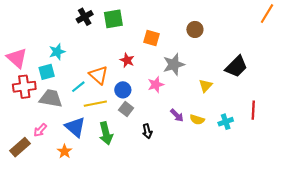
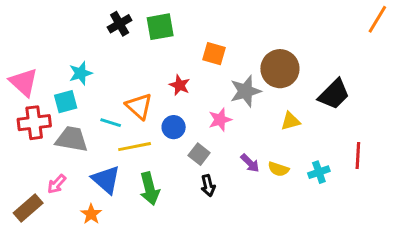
brown circle: (195, 29) -> (280, 69), moved, size x1.6
yellow triangle: (206, 86) -> (290, 121), turned 32
cyan line: (78, 87) -> (111, 123), turned 56
gray square: (126, 109) -> (199, 154), moved

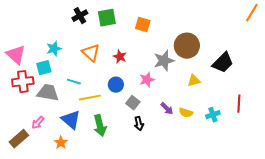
orange square: (214, 54) -> (143, 25), moved
orange triangle: (139, 106) -> (91, 53), moved

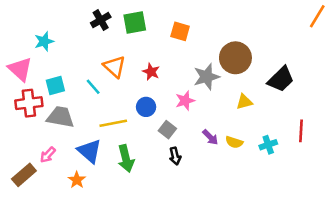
cyan star: (54, 49) -> (44, 41), moved
cyan line: (74, 82) -> (93, 87), moved, turned 32

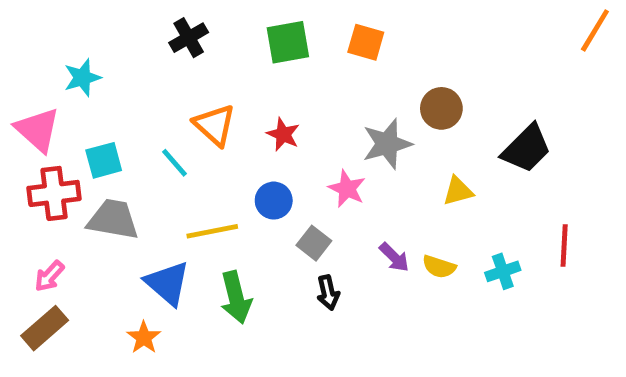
green square: (135, 23) -> (288, 42), moved
orange square: (180, 31) -> (366, 42), moved
brown circle: (235, 58) -> (441, 108), size x0.7
pink star: (185, 101) -> (347, 189), turned -30
pink arrow: (48, 155) -> (49, 276), moved

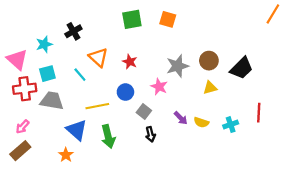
black cross: (189, 38) -> (73, 31), moved
cyan star: (82, 78) -> (44, 44), moved
brown circle: (441, 108) -> (209, 61), moved

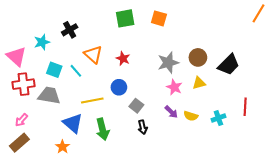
cyan square: (47, 74) -> (54, 70), moved, turned 35
pink star: (159, 87) -> (174, 87), moved

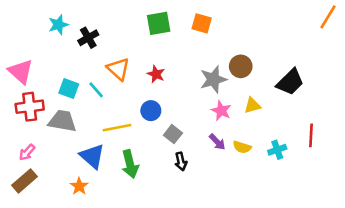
cyan star: (42, 42) -> (58, 25), moved
brown circle: (198, 57) -> (241, 66), moved

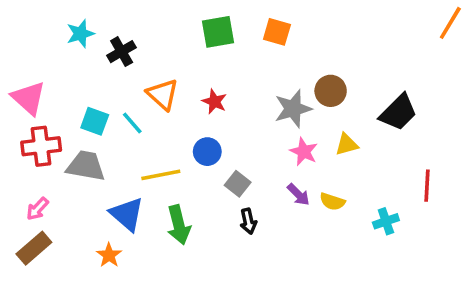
cyan cross: (277, 150) -> (386, 221), moved

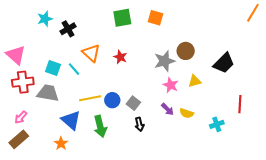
blue circle: (207, 152) -> (112, 100), moved

